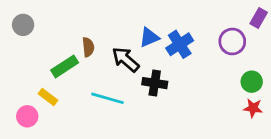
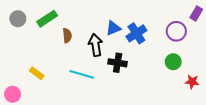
black arrow: (126, 60) -> (95, 45), turned 40
green rectangle: (65, 66) -> (47, 19), moved
green circle: (252, 82) -> (173, 62), moved
pink circle: (27, 116) -> (13, 94), moved

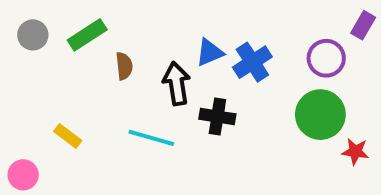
green circle: (173, 62) -> (320, 115), size x1.6

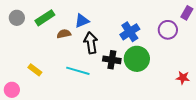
blue triangle: (210, 52) -> (82, 21), moved
brown semicircle: (124, 66) -> (64, 34), turned -96
green circle: (320, 115) -> (137, 59), moved

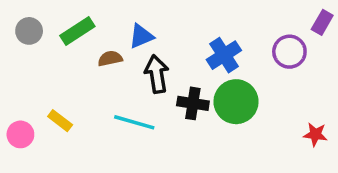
pink circle: (12, 90) -> (20, 134), moved

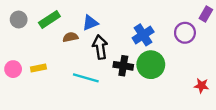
yellow rectangle: (60, 121) -> (38, 68), moved, turned -48
pink circle: (20, 134) -> (13, 69), moved

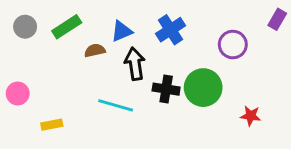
purple circle: (185, 33) -> (233, 45), moved
blue cross: (143, 35) -> (171, 30), moved
yellow rectangle: (38, 68) -> (52, 125), moved
red star: (201, 86) -> (251, 116), moved

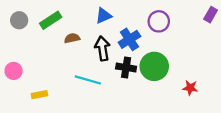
blue cross: (171, 30) -> (129, 39), moved
blue triangle: (122, 31) -> (104, 16), moved
purple circle: (233, 45) -> (159, 21), moved

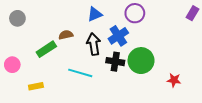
green rectangle: (51, 20) -> (46, 49), moved
purple circle: (159, 21) -> (135, 13), moved

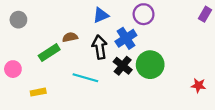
black cross: (115, 62) -> (123, 66), turned 30
red star: (174, 80) -> (198, 85), moved

